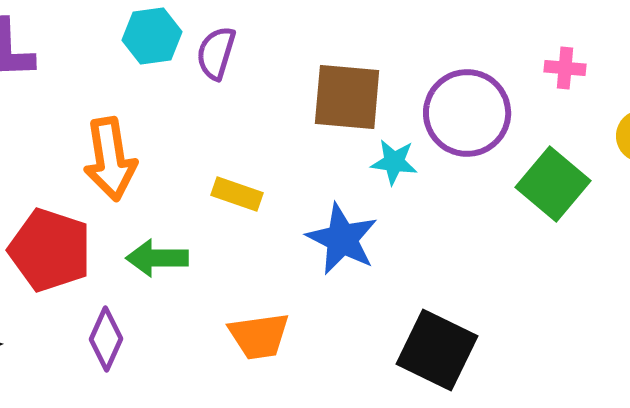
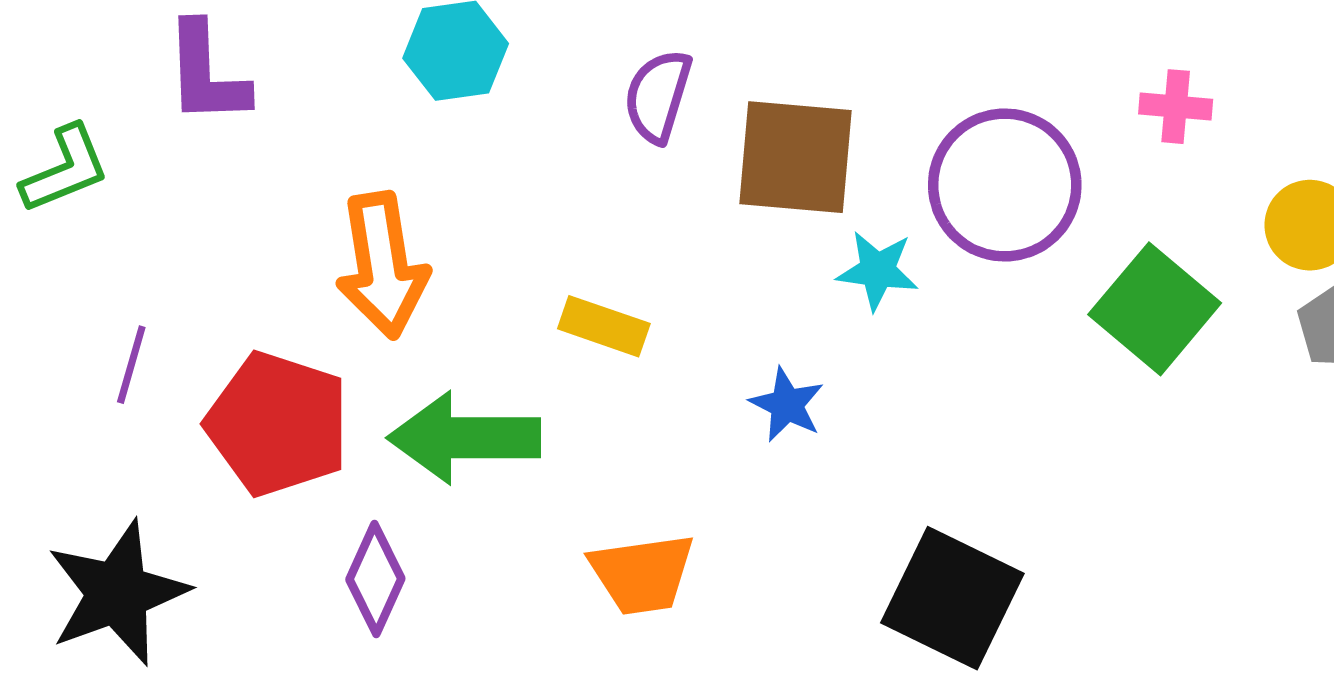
purple semicircle: (216, 53) -> (658, 96), moved
blue star: (342, 239) -> (787, 405), size x0.6
green arrow: (157, 258) -> (464, 438), size x1.4

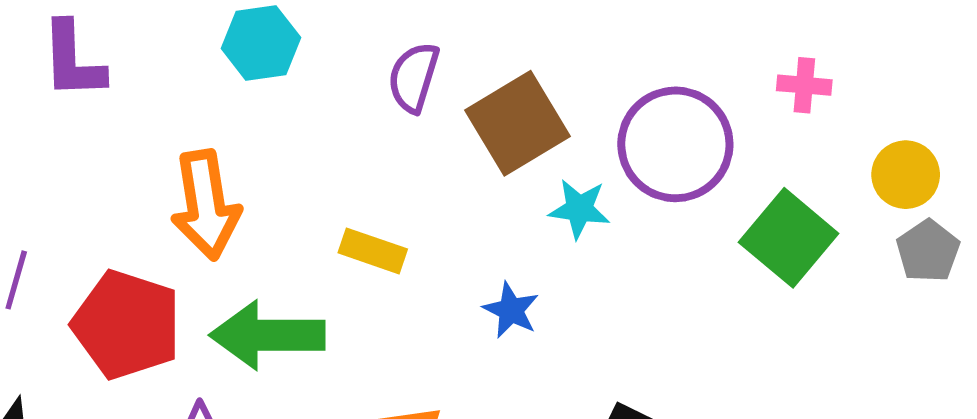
brown square: (796, 157) -> (518, 123), turned -36

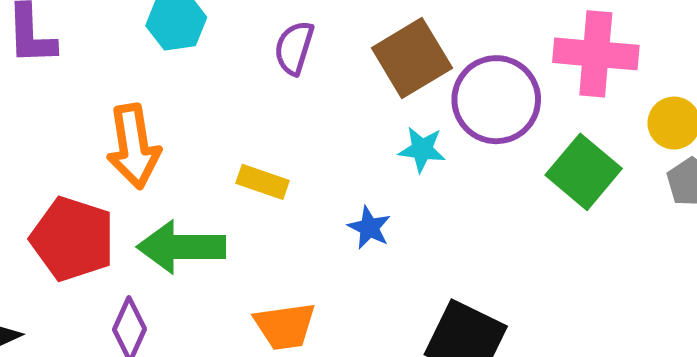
pink cross: (804, 85) -> (596, 54), size x2.0
brown square: (518, 123) -> (412, 58), moved

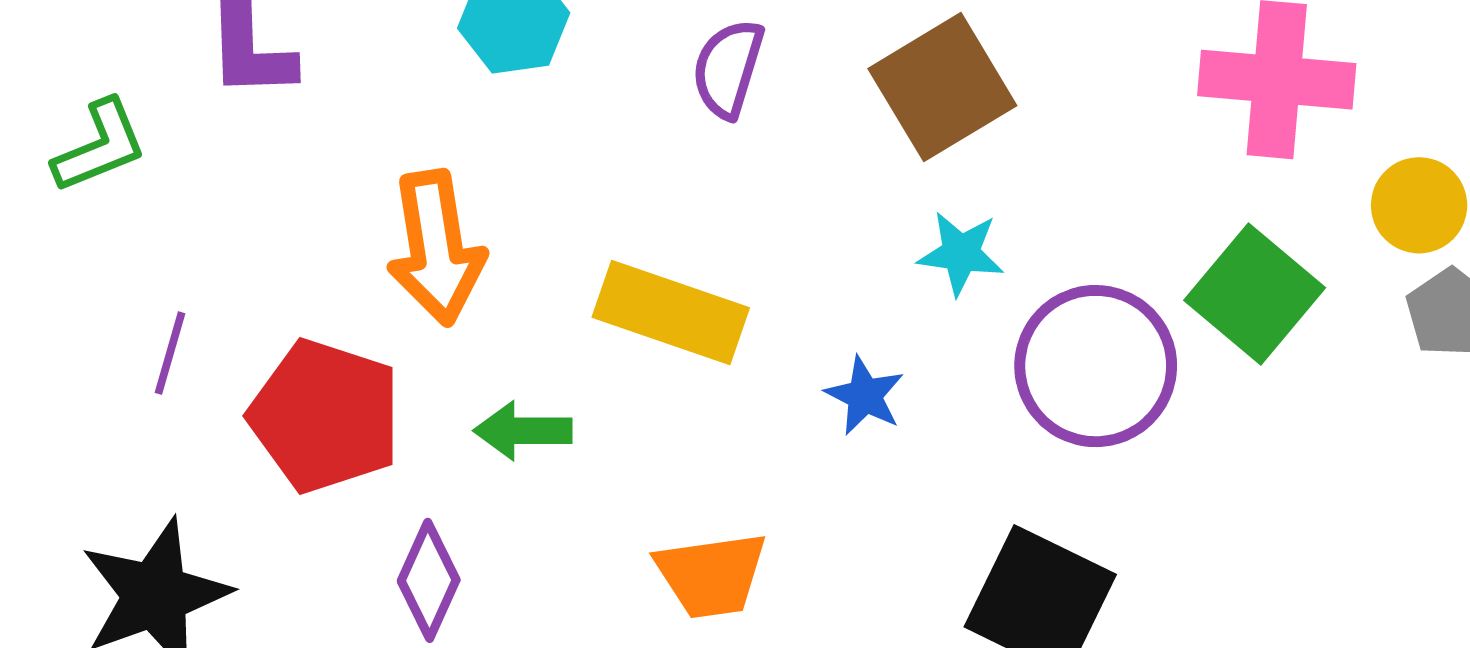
purple circle: (496, 100) -> (1096, 366), moved
yellow rectangle: (263, 182) -> (671, 312), size x1.6
green arrow: (181, 247) -> (523, 431), size x0.6

